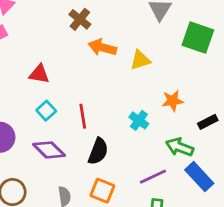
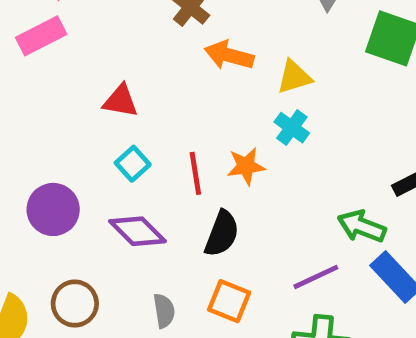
orange star: (173, 101) -> (246, 166), moved
cyan cross: (139, 120) -> (292, 128), moved

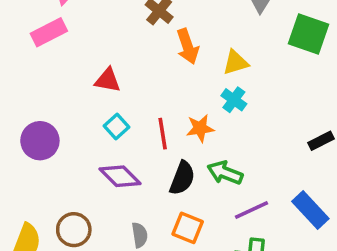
orange arrow: (229, 55) -> (188, 46), turned -124
purple circle: (53, 209) -> (40, 141), moved
green arrow: (362, 226) -> (225, 173), moved

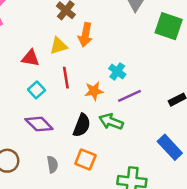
orange arrow: (188, 46) -> (85, 35), turned 30
yellow triangle: (236, 62) -> (59, 46), moved
red line: (163, 134) -> (66, 78), moved
purple line: (252, 210) -> (129, 96), moved

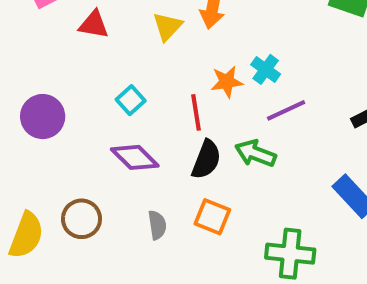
yellow triangle: (59, 46) -> (167, 27), turned -30
red triangle: (30, 58) -> (94, 24), moved
red line: (66, 78) -> (196, 112), moved
orange star: (94, 91) -> (227, 82), moved

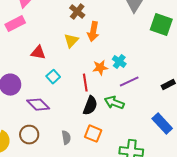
red triangle: (94, 24) -> (38, 53), moved
purple diamond: (135, 157) -> (38, 105), moved

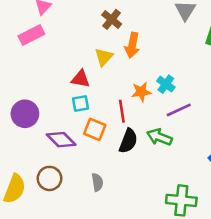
red triangle: (38, 53) -> (81, 79), moved
cyan square: (53, 77) -> (81, 103), turned 32
orange square: (93, 134) -> (95, 129), moved

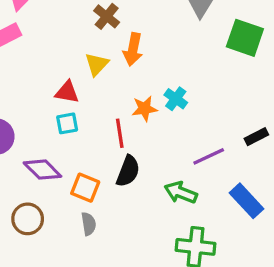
purple line: (179, 110) -> (209, 156), moved
orange square: (95, 129) -> (85, 188), moved
green arrow: (159, 137) -> (181, 193), moved

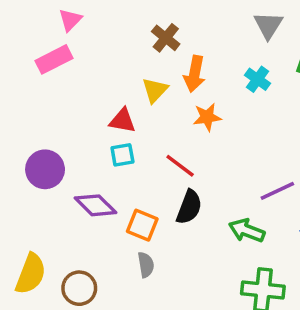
cyan cross: (176, 99) -> (258, 79), moved
orange star: (144, 109) -> (207, 117), moved
red line: (120, 133) -> (180, 166), turned -44
brown circle: (28, 219) -> (79, 288), moved

